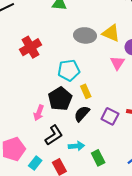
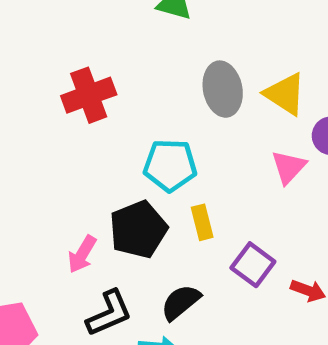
gray ellipse: (85, 35) -> (223, 89), turned 65
black semicircle: (82, 114) -> (181, 302), moved
purple square: (110, 116) -> (253, 265), moved

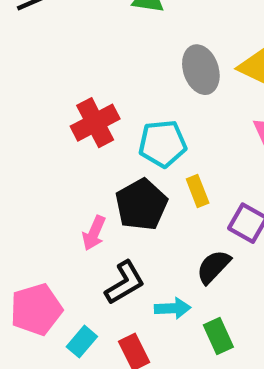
red cross: (89, 95) -> (95, 123), moved
black semicircle: (181, 302) -> (213, 267), moved

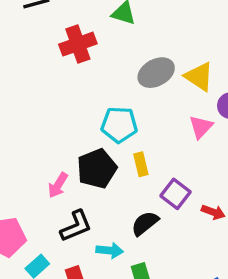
gray ellipse: (201, 70) -> (156, 73), turned 72
red cross: (95, 123) -> (78, 44), moved

